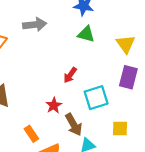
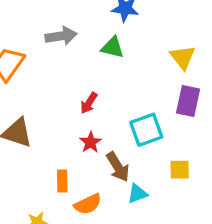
green triangle: (86, 34) -> (113, 47), moved
red arrow: (70, 75) -> (89, 103), moved
orange rectangle: (31, 134) -> (62, 181), turned 35

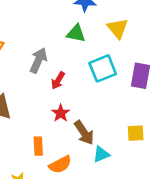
gray arrow: (61, 36) -> (38, 60), moved, turned -55
yellow triangle: (183, 57) -> (118, 28), moved
cyan square: (146, 130) -> (103, 68), moved

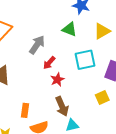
yellow triangle: (118, 28) -> (102, 31), turned 30
red star: (61, 113) -> (57, 80), moved
yellow square: (136, 133) -> (102, 97), moved, turned -32

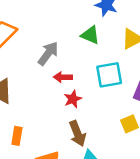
red arrow: (49, 63) -> (63, 77), turned 48
orange rectangle: (25, 110) -> (17, 136), moved

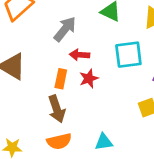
brown arrow: (77, 134) -> (57, 109), moved
orange rectangle: (17, 136) -> (61, 79), moved

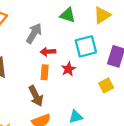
red star: (89, 78) -> (68, 69), moved
orange rectangle: (61, 79) -> (45, 72), moved

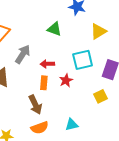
green triangle: (68, 15) -> (54, 29), moved
gray arrow: (34, 33) -> (23, 54), moved

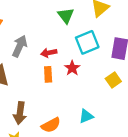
green triangle: (54, 29) -> (66, 16), moved, turned 42
brown arrow: (35, 105) -> (20, 113), moved, turned 42

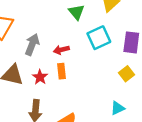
red star: (72, 68) -> (40, 77), moved
cyan triangle: (86, 116) -> (118, 108), moved

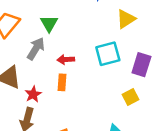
green triangle: (76, 12) -> (49, 23), moved
red star: (40, 77) -> (33, 94), moved

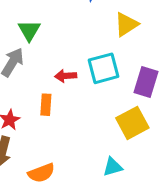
red arrow: (66, 60) -> (66, 76), moved
yellow square: (131, 97) -> (132, 123), size x1.5

